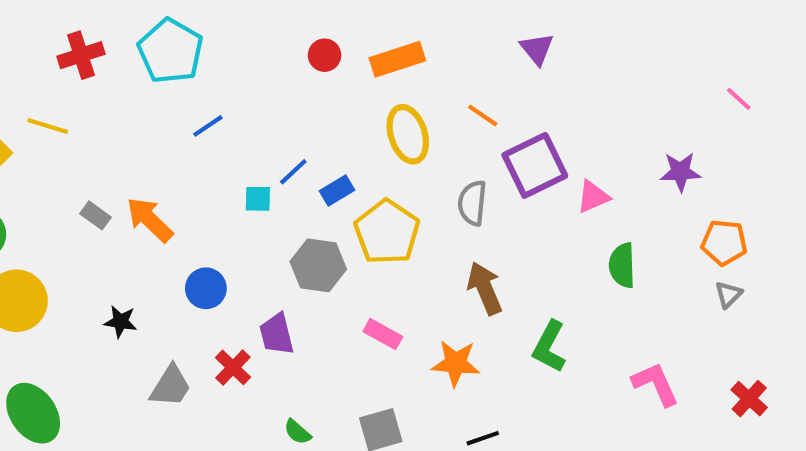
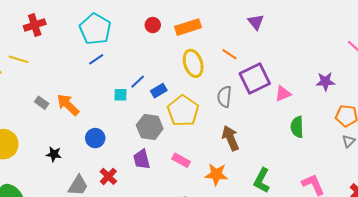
cyan pentagon: (170, 51) -> (95, 29), moved
purple trapezoid: (277, 334) -> (142, 159), moved
green L-shape: (549, 347) -> (262, 180), moved

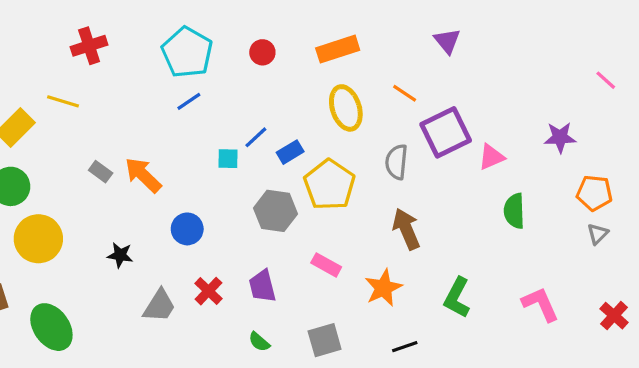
red circle: (153, 25) -> (262, 52), moved
purple trapezoid: (142, 159) -> (262, 286), moved
orange star: (216, 174) -> (383, 288), turned -30

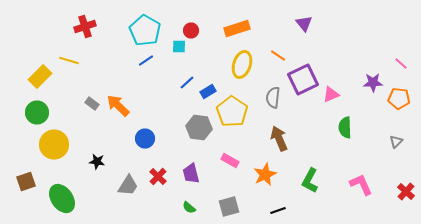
pink line: (606, 80) -> (401, 64), moved
yellow ellipse: (346, 108) -> (242, 64), turned 36
cyan square: (228, 159) -> (179, 46), moved
orange pentagon: (594, 193) -> (399, 98), moved
black star: (120, 255) -> (97, 162), moved

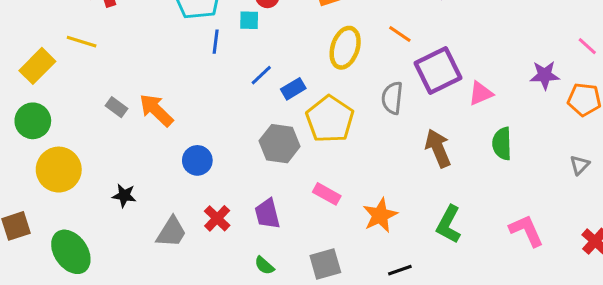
blue line: (146, 60) -> (216, 42), moved, turned -49
brown arrow: (279, 138) -> (438, 148), moved

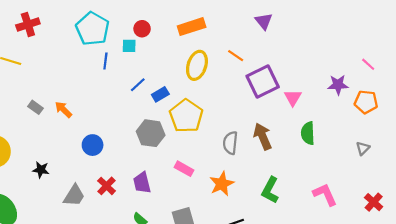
pink triangle: (481, 93) -> (293, 98), turned -36
gray semicircle: (392, 98) -> (230, 143), moved
orange arrow: (156, 110) -> (63, 109), size x0.7

